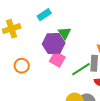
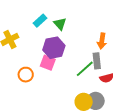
green triangle: (64, 33) -> (60, 24), moved
pink square: (57, 59) -> (48, 63), moved

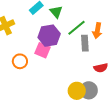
gray rectangle: (97, 61) -> (85, 43), moved
green line: (85, 69) -> (76, 28), moved

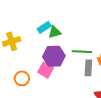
green triangle: (56, 12) -> (55, 32), moved, turned 48
green line: (76, 28) -> (82, 52), turned 36

